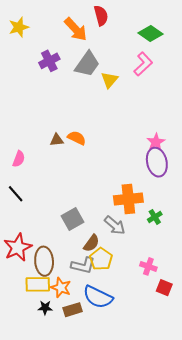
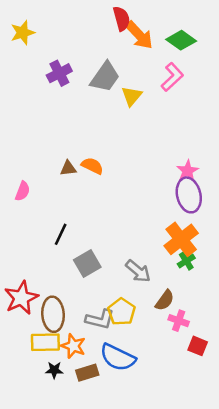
orange arrow: (76, 29) -> (139, 35), moved
black line: (16, 194) -> (61, 234), moved, turned 66
orange cross: (128, 199) -> (181, 239), moved, turned -32
brown semicircle: (91, 243) -> (165, 300), moved

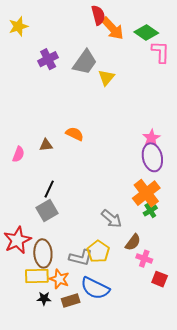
pink L-shape: (172, 77) -> (161, 52), moved, turned -45
brown triangle: (68, 168) -> (46, 145), moved
gray square: (87, 264) -> (47, 211), moved

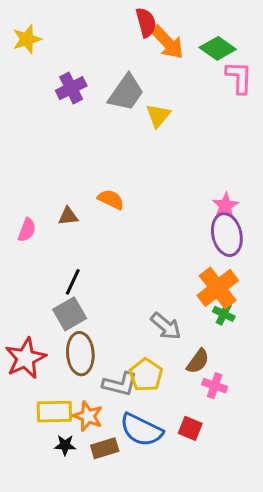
green cross: (150, 211) -> (224, 314), turned -32
brown ellipse: (43, 253) -> (80, 354), moved
red square: (160, 279) -> (190, 428), moved

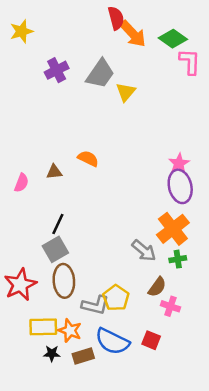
green cross: (224, 314) -> (178, 259), moved, turned -35
gray arrow: (166, 326) -> (144, 251), moved

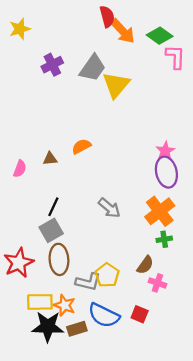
yellow triangle: (126, 92) -> (116, 85), size x1.5
orange semicircle: (88, 159) -> (81, 146), turned -54
gray arrow: (144, 251) -> (109, 208), moved
black star: (52, 354) -> (48, 327), size x2.0

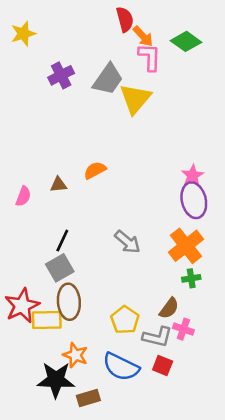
orange arrow: (123, 31) -> (143, 36), size x0.7
pink L-shape: (175, 57) -> (150, 57), moved
gray L-shape: (88, 282) -> (157, 337), moved
yellow rectangle: (40, 302) -> (47, 320), moved
brown rectangle: (77, 329) -> (88, 398), moved

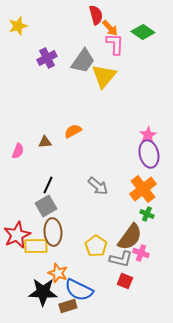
green cross: (191, 278) -> (147, 214), turned 32
brown semicircle: (169, 308) -> (130, 237), size x1.6
blue semicircle: (121, 367) -> (79, 290), moved

